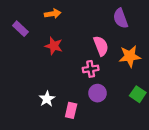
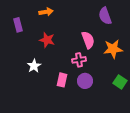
purple rectangle: (20, 29) -> (18, 25), turned 32
white star: (47, 99) -> (34, 66), moved
pink rectangle: (71, 110) -> (62, 80), moved

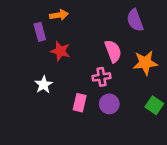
purple rectangle: (18, 25) -> (40, 32), moved

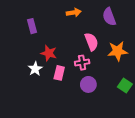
orange arrow: (59, 15) -> (74, 13), moved
red star: (60, 51) -> (49, 53), moved
pink rectangle: (80, 103) -> (59, 73), moved

